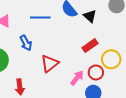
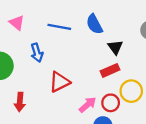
black triangle: (90, 16) -> (115, 47), moved

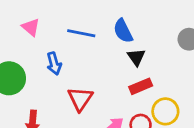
black triangle: (115, 47) -> (136, 57), moved
red triangle: (59, 82) -> (80, 99), turned -30

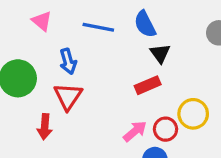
red rectangle: (141, 86) -> (148, 85), moved
red triangle: (80, 99) -> (68, 96), moved

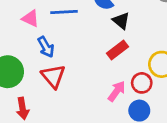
pink triangle: (42, 21) -> (30, 18), moved
red arrow: (45, 127) -> (23, 108), moved

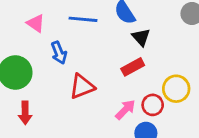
pink triangle: (30, 18) -> (36, 23), moved
red triangle: (53, 76) -> (82, 86), moved, turned 40

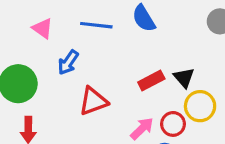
black triangle: (141, 37) -> (184, 78), moved
blue arrow: (59, 53) -> (68, 62), turned 55

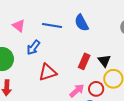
red rectangle: (151, 80) -> (84, 61), turned -42

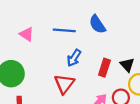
blue arrow: (33, 48) -> (74, 58), moved
red triangle: (48, 72) -> (64, 84), turned -30

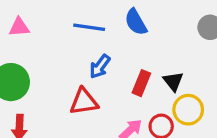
pink triangle: (27, 34) -> (19, 27), moved, turned -42
red triangle: (64, 84) -> (84, 102), turned 40

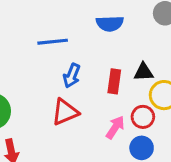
blue semicircle: (136, 22) -> (110, 23), moved, turned -48
black triangle: (173, 81) -> (144, 72), turned -40

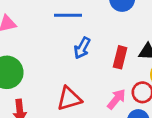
red triangle: (65, 112) -> (69, 99), moved

